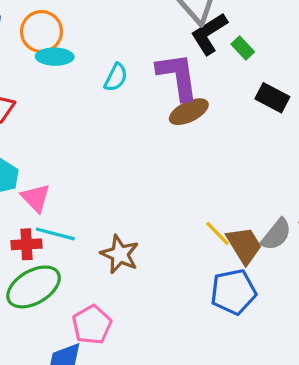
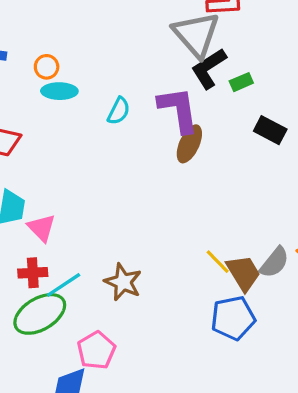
orange circle: (41, 32) -> (47, 67), size x0.6
green rectangle: (243, 48) -> (241, 82), turned -70
brown ellipse: (189, 112) -> (189, 144), turned -39
cyan line: (55, 234) -> (64, 285), moved, turned -48

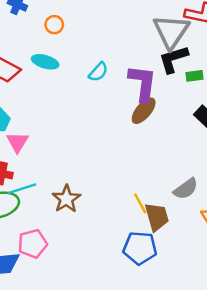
cyan ellipse: (59, 91) -> (45, 62), moved
gray semicircle: (274, 262) -> (186, 189), moved

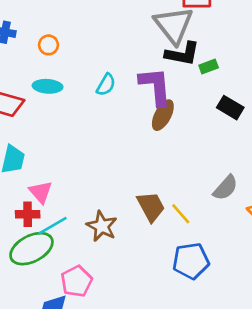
black L-shape: (173, 59) -> (182, 54), turned -140
pink triangle: (17, 142) -> (41, 192), moved
brown trapezoid: (157, 217) -> (151, 207), moved

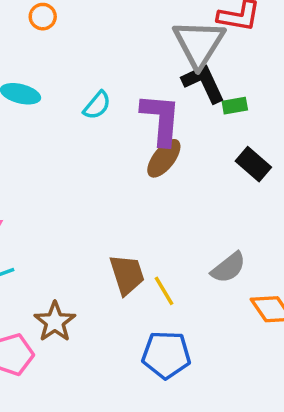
orange circle: (48, 45) -> (43, 17), moved
black L-shape: (182, 54) -> (204, 83), turned -136
brown star: (102, 226) -> (55, 322), moved

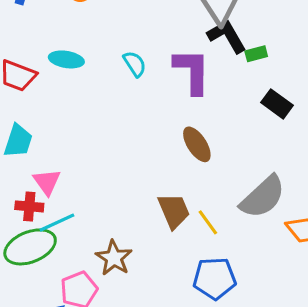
cyan semicircle: (97, 105) -> (135, 64), turned -68
brown ellipse: (164, 158) -> (197, 144), moved, turned -66
gray semicircle: (228, 268) -> (263, 197), size x1.5

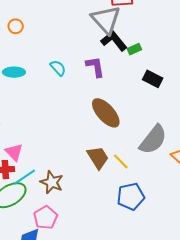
purple L-shape: (192, 71) -> (95, 67), size x0.7
brown ellipse: (197, 144) -> (106, 113), size x1.4
brown star: (114, 258) -> (52, 182), moved

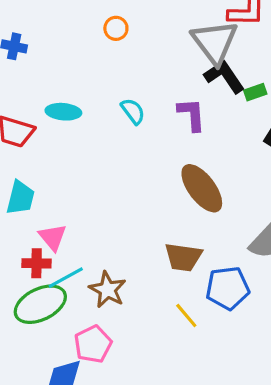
orange circle: (16, 26) -> (116, 28), moved
brown trapezoid: (98, 158) -> (183, 257), turned 125
yellow line: (121, 161) -> (186, 316), moved
blue pentagon: (131, 196) -> (228, 288), moved

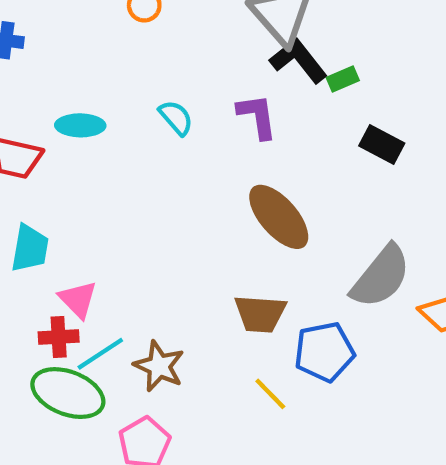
green ellipse: (40, 304) -> (68, 393), turned 51

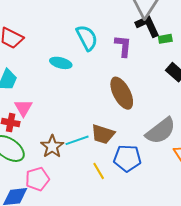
cyan semicircle: (176, 118) -> (87, 38), size x1.5
cyan ellipse: (80, 125) -> (61, 63), moved
cyan line: (100, 354) -> (77, 140), moved

